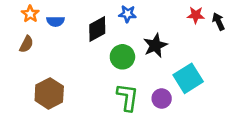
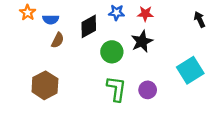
red star: (196, 15) -> (145, 14), moved
brown semicircle: (26, 44) -> (58, 40), moved
cyan square: (188, 78) -> (190, 70), moved

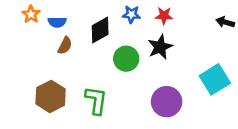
black arrow: (200, 19) -> (225, 22), turned -49
green L-shape: (116, 89) -> (96, 100), moved
purple circle: (148, 90) -> (167, 102), size x1.5

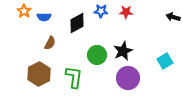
brown semicircle: (65, 46) -> (50, 43), moved
black star: (160, 47) -> (123, 51), moved
green circle: (126, 59) -> (97, 55), moved
cyan square: (215, 79) -> (165, 61), size x0.7

